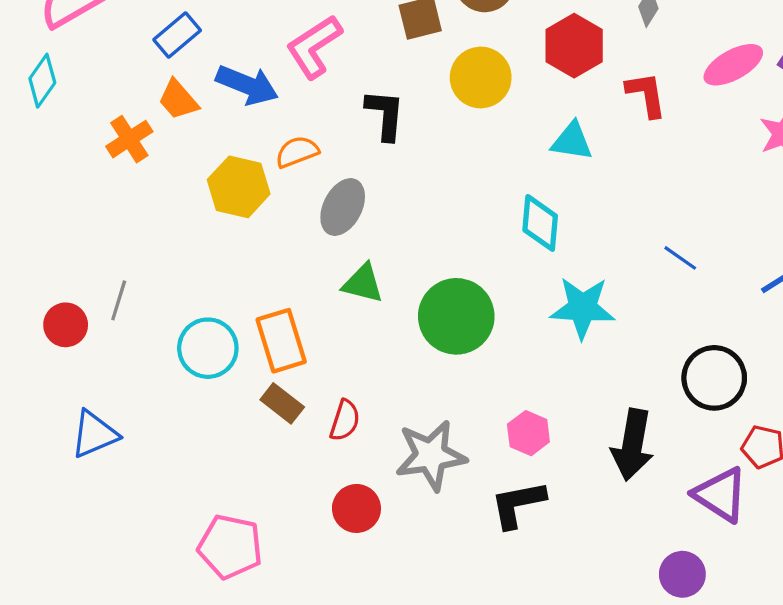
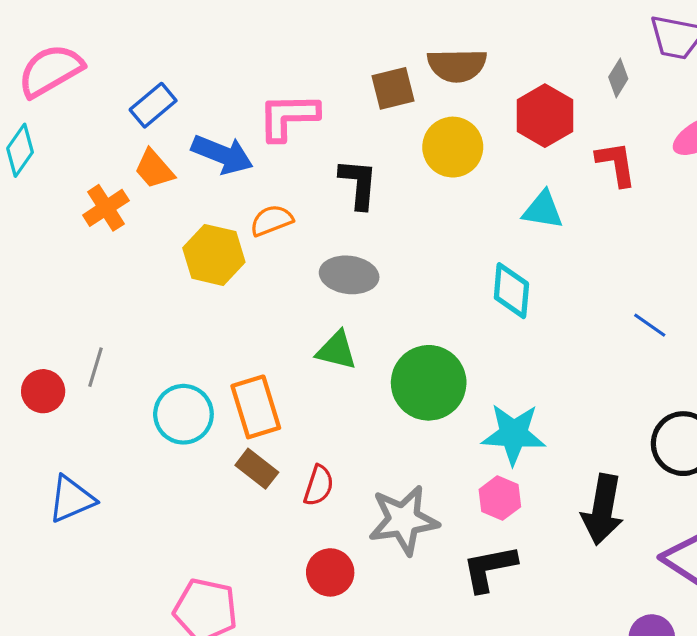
pink L-shape: (314, 47) -> (288, 117), turned 32
gray ellipse: (343, 207) -> (349, 275), moved, turned 70
cyan star: (583, 308) -> (514, 434), moved

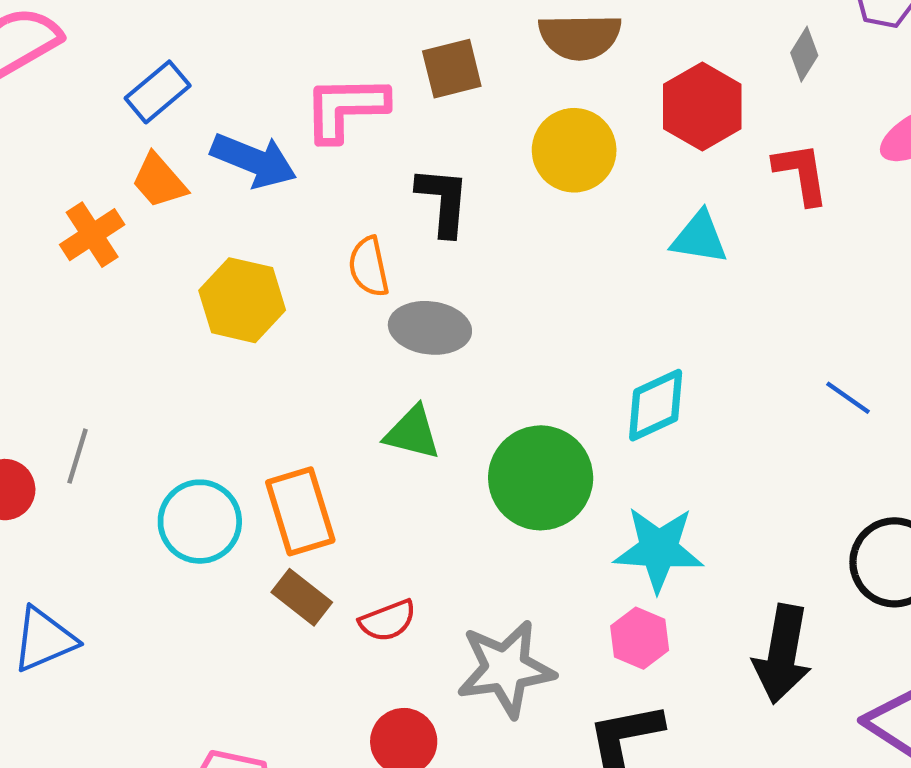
brown square: (393, 88) -> (452, 69), moved
orange semicircle: (271, 220) -> (369, 267), moved, turned -81
cyan diamond: (511, 291) -> (656, 405), moved, turned 60
red semicircle: (319, 485) -> (388, 621), turned 51

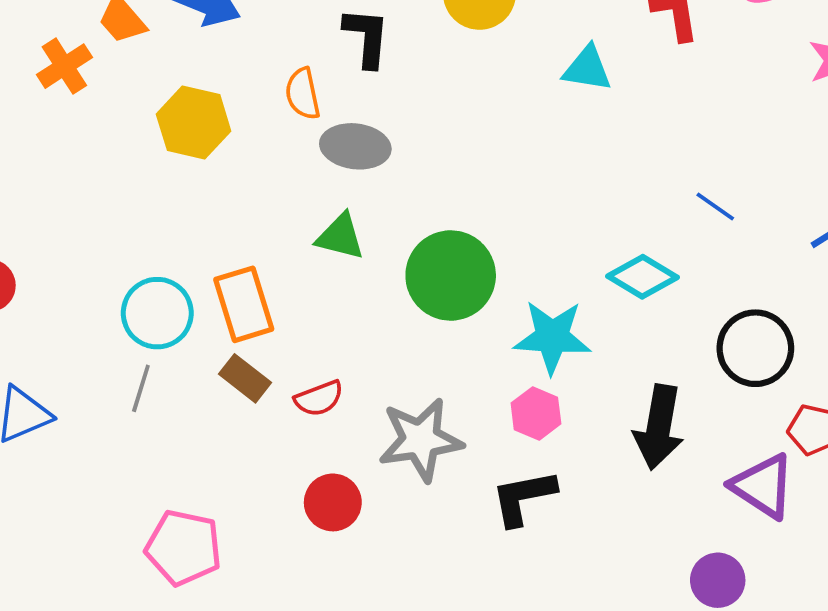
cyan diamond: (656, 405) -> (642, 277), moved, turned 56
gray line: (78, 456) -> (141, 388), moved

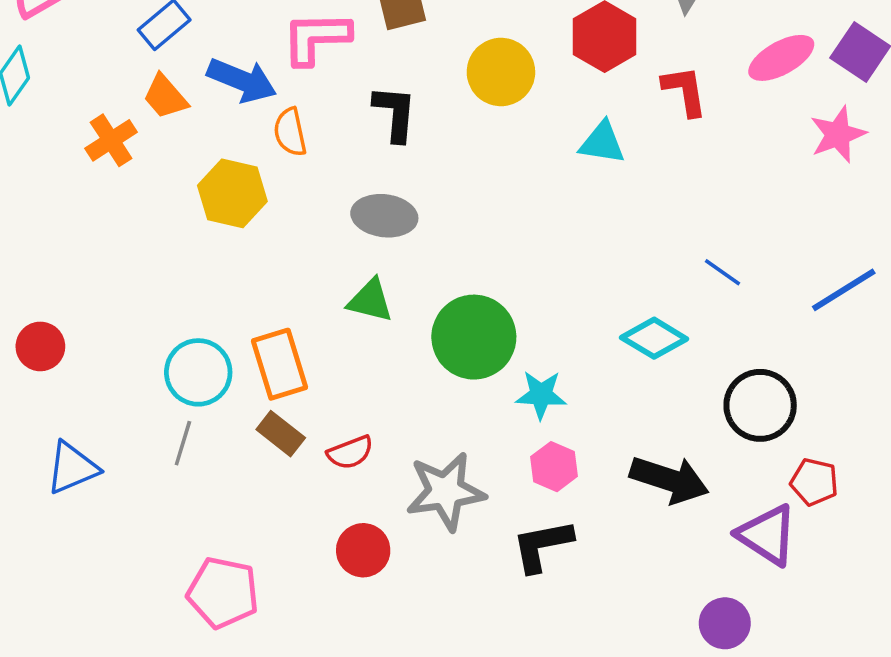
orange semicircle: (303, 94) -> (290, 132), moved
cyan star: (552, 337) -> (541, 395), moved, size x0.7
black arrow: (659, 427) -> (669, 480), turned -82

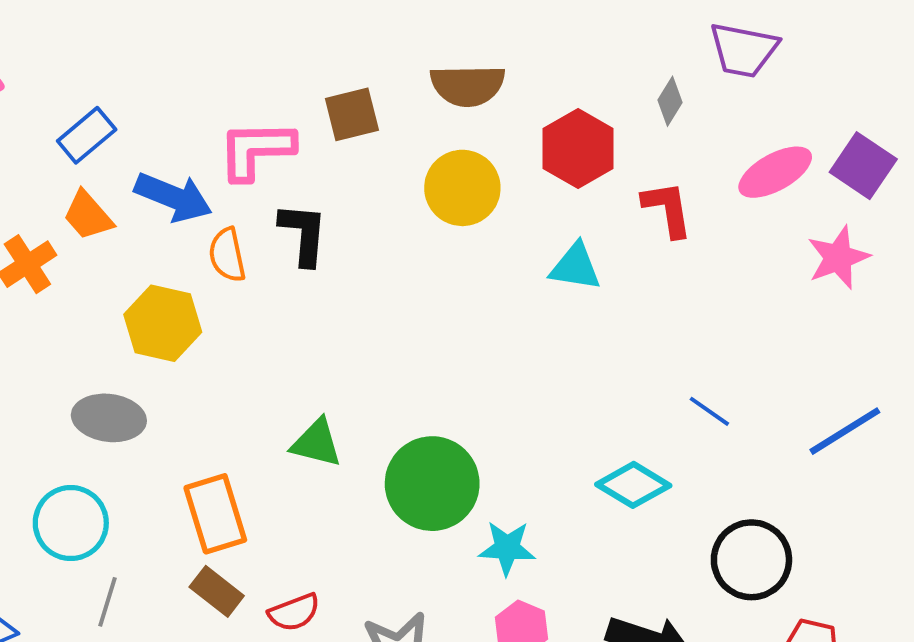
black L-shape: (395, 113) -> (303, 234), moved
gray ellipse: (384, 216) -> (109, 418), moved
cyan circle: (198, 372) -> (71, 523), moved

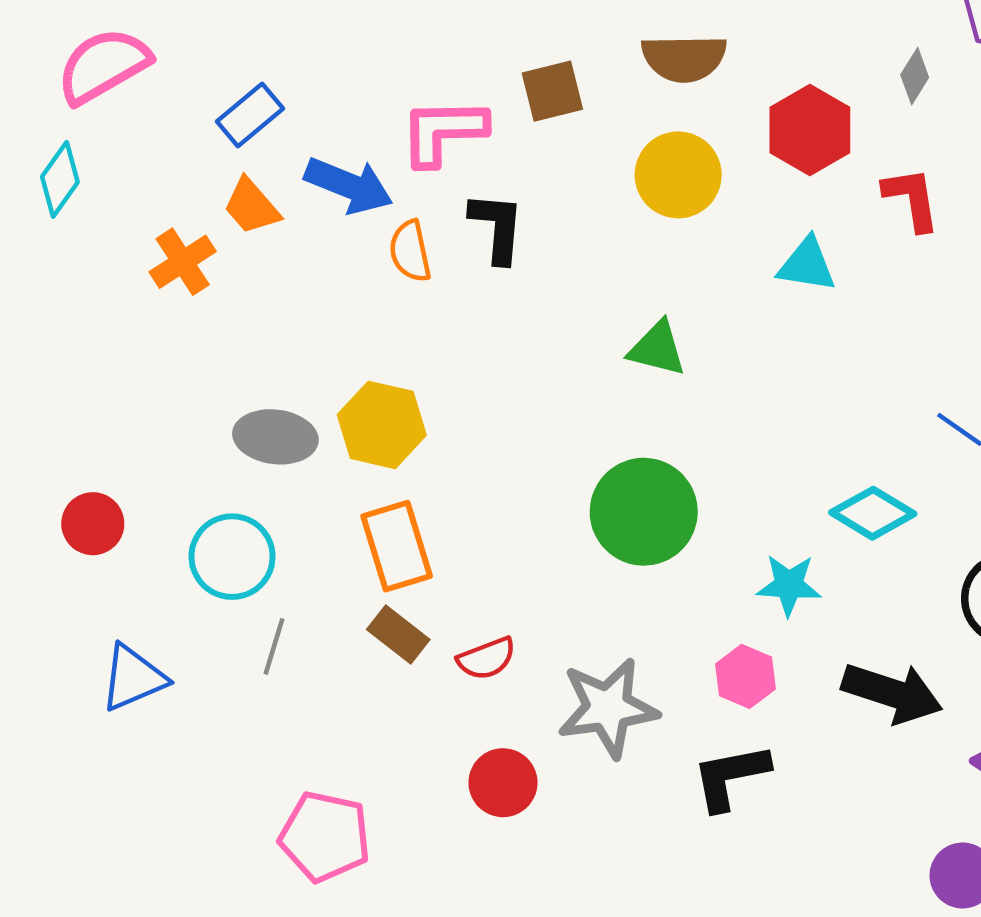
yellow hexagon: (163, 323) -> (382, 425), moved
green triangle: (317, 443) -> (657, 349), moved
cyan star: (507, 548) -> (789, 585), moved

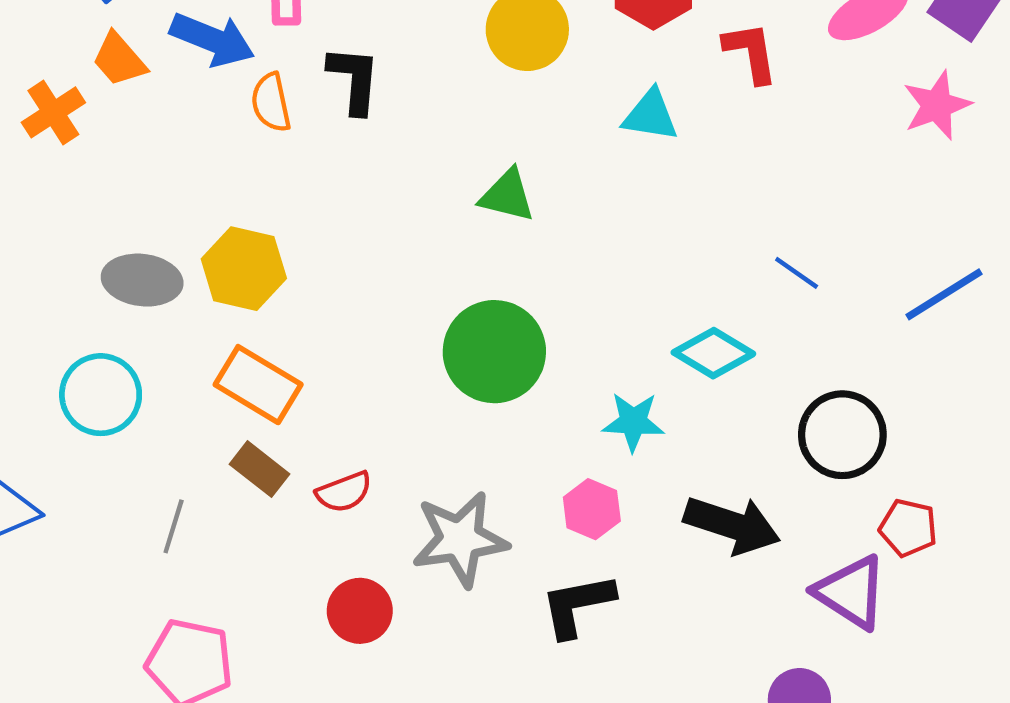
orange rectangle: (397, 546) -> (258, 385), turned -42
gray line: (274, 646) -> (174, 526), moved

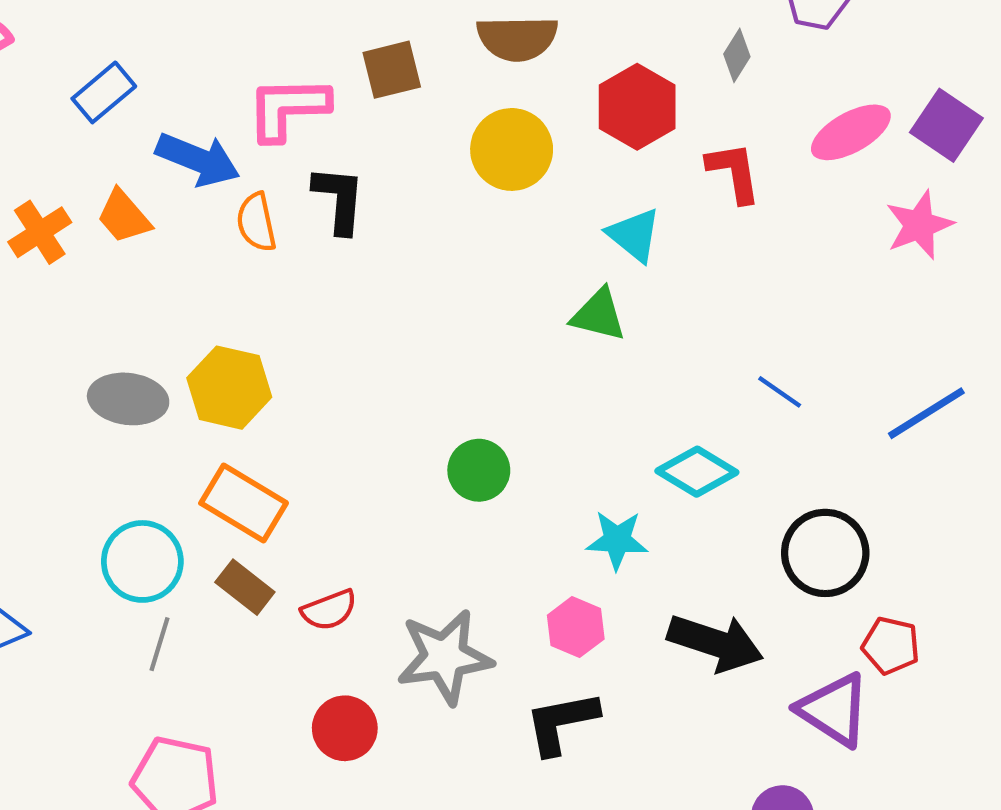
orange trapezoid: (119, 60) -> (124, 216), moved
cyan triangle: (650, 115) -> (634, 235), turned 30
green triangle: (507, 196) -> (599, 315), moved
green circle: (494, 352) -> (479, 470), size x0.6
cyan circle: (101, 395) -> (142, 561), moved

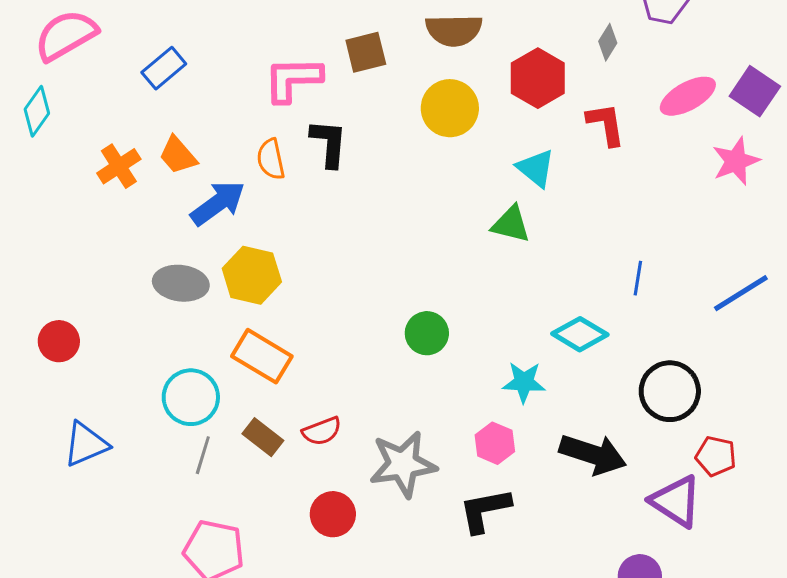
blue arrow: (198, 159) -> (218, 203), moved, turned -58
blue line: (780, 392) -> (638, 278), turned 64
brown rectangle: (245, 587) -> (263, 437), moved

